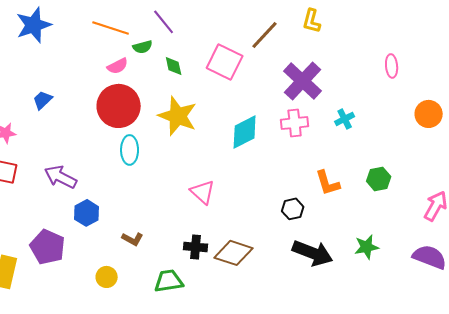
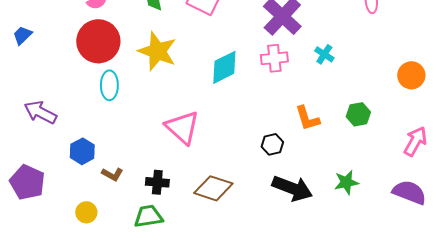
orange circle: (429, 114) -> (411, 75), moved
cyan cross: (345, 119) -> (324, 54), turned -30
pink triangle: (203, 192) -> (182, 127), size x1.4
blue hexagon: (87, 213) -> (82, 151), moved
black cross: (196, 247) -> (157, 182), moved

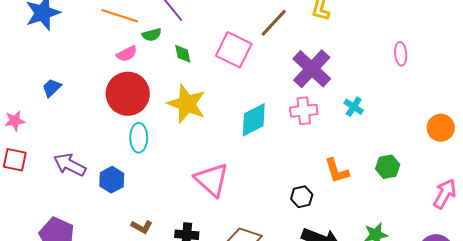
blue hexagon: (82, 151) -> (112, 180), moved

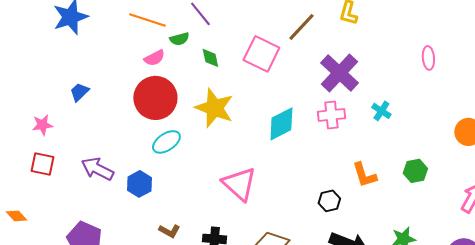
cyan ellipse: (139, 138) -> (166, 142), turned 56

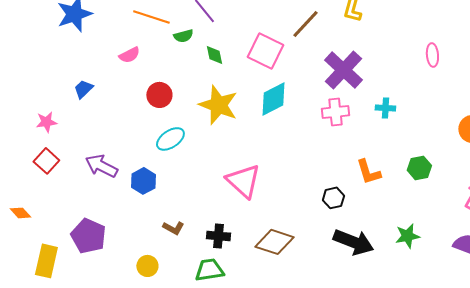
pink semicircle: (154, 58) -> (129, 55), moved
red circle: (155, 98) -> (159, 95), size x0.6
cyan cross: (381, 111) -> (385, 108), turned -30
cyan diamond: (281, 124) -> (273, 99), moved
red square: (42, 164) -> (46, 161), turned 30

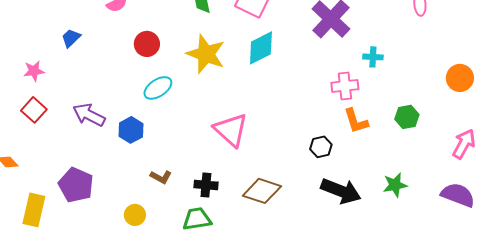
pink cross: (335, 112) -> (345, 86), moved

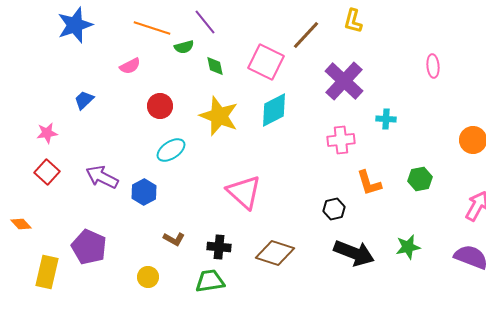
pink cross: (345, 86) -> (341, 140), moved

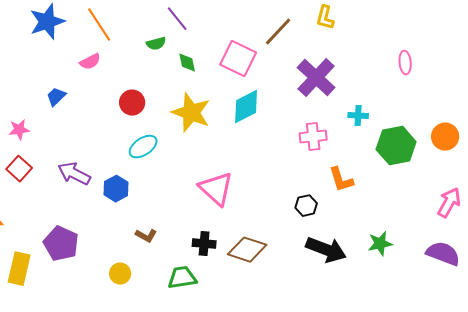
orange line: (152, 28) -> (99, 25), moved, turned 39
pink semicircle: (130, 66) -> (90, 62), moved
green hexagon: (420, 179) -> (396, 146), moved, size x1.6
black cross: (219, 247) -> (204, 244), moved

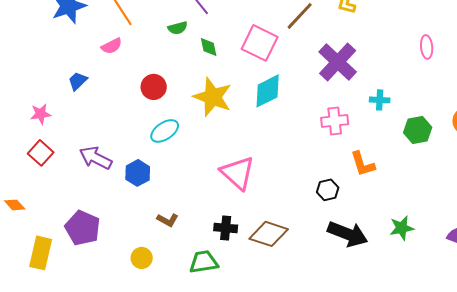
green hexagon: (396, 146) -> (418, 130), size x0.7

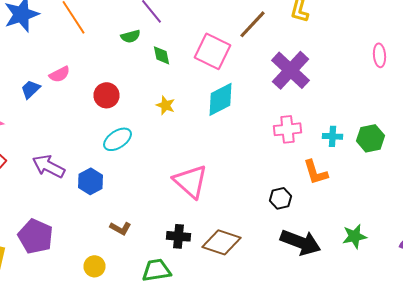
pink semicircle: (112, 46) -> (60, 74), moved
yellow star: (213, 97) -> (166, 105), size x0.5
cyan cross: (380, 100) -> (332, 136), moved

